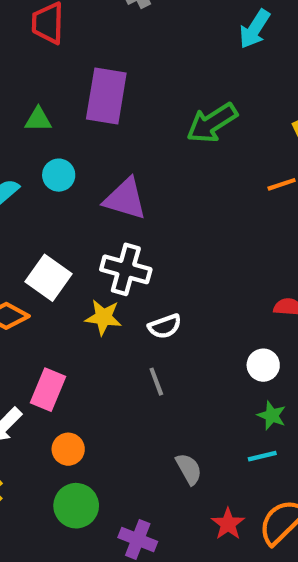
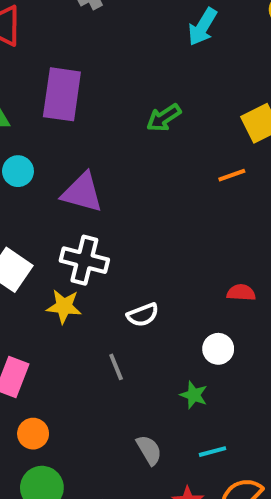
green arrow: (212, 123) -> (164, 118), size x0.7
white semicircle: (165, 326) -> (143, 315), moved
green star: (272, 415) -> (194, 395), moved
cyan line: (262, 456) -> (212, 452), moved

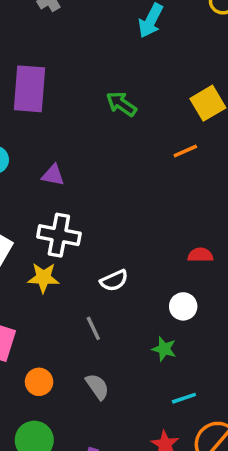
green arrow: (164, 118) -> (121, 104), turned 72
purple triangle: (82, 193) -> (53, 175), size x0.6
orange circle: (33, 434) -> (39, 382), moved
gray semicircle: (149, 450) -> (97, 387), moved

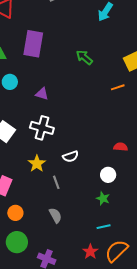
yellow star: (43, 278) -> (37, 164), moved, turned 30
green star: (164, 349) -> (103, 198), moved
orange circle: (39, 382) -> (15, 213), moved

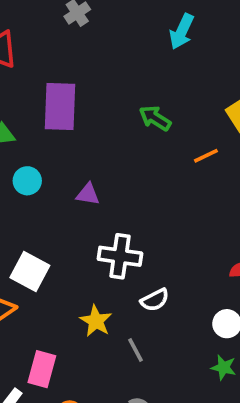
orange line: (118, 87) -> (206, 156), moved
white cross: (42, 128) -> (120, 256), moved

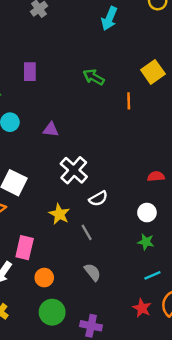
purple rectangle: (60, 106) -> (30, 72), size x0.6
orange line: (206, 156) -> (129, 101), turned -63
white cross: (120, 256) -> (74, 170), turned 36

